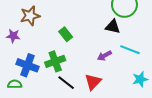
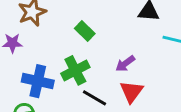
purple arrow: (104, 56) -> (125, 64), moved

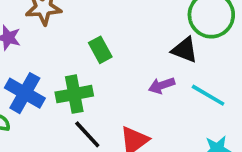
purple arrow: (125, 64) -> (162, 85), moved

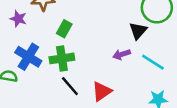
green rectangle: (100, 50) -> (64, 29), moved, turned 56
black triangle: (185, 50) -> (138, 31), turned 48

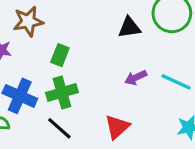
black triangle: (138, 31) -> (129, 27), moved, turned 48
black line: (70, 86) -> (59, 128), moved

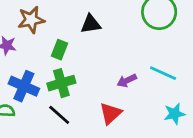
black triangle: (129, 27) -> (91, 24), moved
purple arrow: (136, 78) -> (127, 81), moved

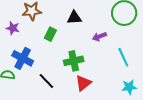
cyan line: (163, 73) -> (123, 57), turned 36
purple arrow: (127, 81) -> (99, 37), moved
green cross: (61, 83) -> (74, 61), moved

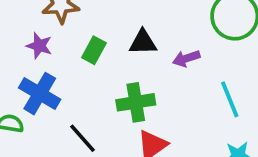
black triangle: (74, 18) -> (143, 42), moved
purple star: (13, 28) -> (39, 46), moved

